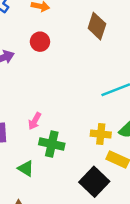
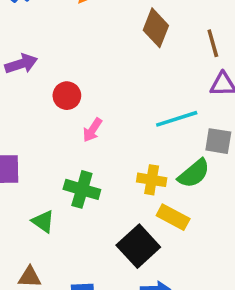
red circle: (40, 42) -> (67, 96), moved
pink arrow: (35, 121) -> (92, 130), moved

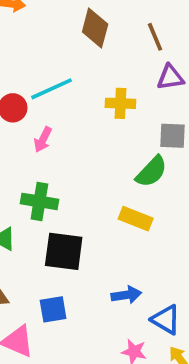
cyan line: (177, 119) -> (52, 89), moved
yellow cross: (152, 180) -> (120, 103), moved
black square: (138, 246) -> (64, 251), moved, turned -33

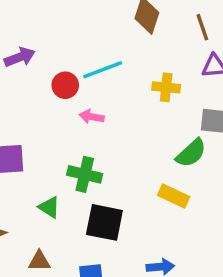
pink arrow: (43, 140) -> (92, 117), turned 70

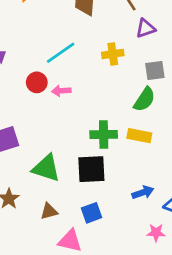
red circle: (65, 85) -> (37, 82), moved
green cross: (85, 174) -> (104, 135), moved
green triangle: (49, 207) -> (46, 168), size x1.6

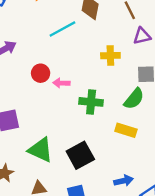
cyan line: (61, 53) -> (62, 29), moved
green cross: (104, 135) -> (91, 102), moved
black square: (91, 169) -> (80, 155), turned -32

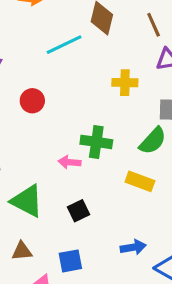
pink arrow: (61, 83) -> (70, 162), moved
black square: (80, 155) -> (79, 211), size x0.6

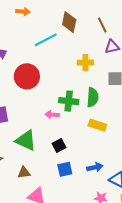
red circle: (32, 101) -> (27, 76), size x1.6
green semicircle: (153, 141) -> (93, 97), moved, turned -36
blue square: (70, 261) -> (65, 169), moved

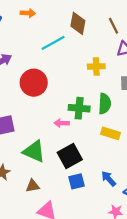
black square: (59, 145) -> (70, 156), size x1.6
blue arrow: (95, 167) -> (109, 179), turned -119

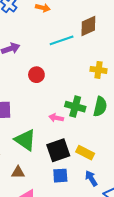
brown diamond: (78, 23) -> (88, 26), turned 45
red circle: (34, 83) -> (36, 75), size x0.6
yellow rectangle: (111, 133) -> (85, 153), moved

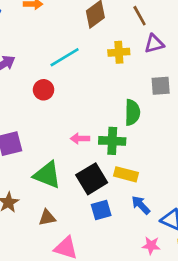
cyan line: (62, 40) -> (65, 57), moved
yellow cross: (99, 70) -> (119, 52), moved
green cross: (75, 107) -> (112, 141), moved

